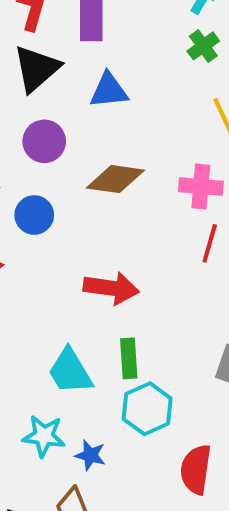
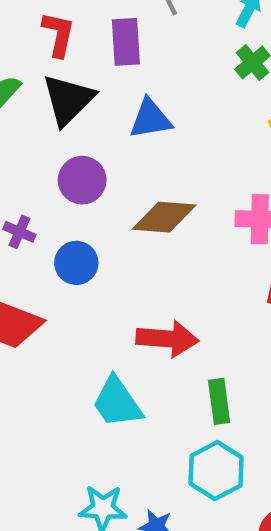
green rectangle: (129, 358) -> (219, 401), moved
cyan trapezoid: (70, 371) -> (117, 402), moved

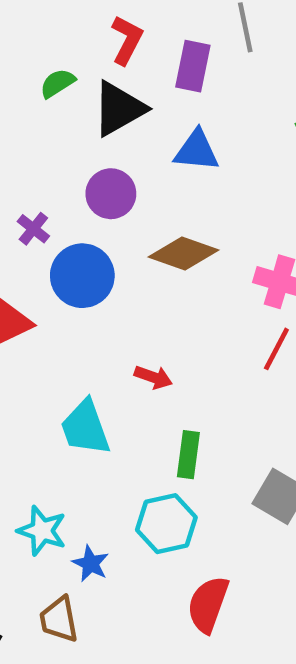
blue circle: (76, 263) -> (82, 276), size x1.4
red arrow: (167, 339) -> (153, 377), size x0.6

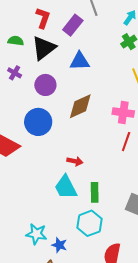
purple rectangle: (193, 66) -> (73, 25), turned 35
green semicircle: (57, 83) -> (16, 41), turned 49
purple cross: (33, 229) -> (15, 73), moved
brown diamond: (184, 254) -> (80, 106), turned -36
cyan trapezoid: (85, 428) -> (66, 187), moved

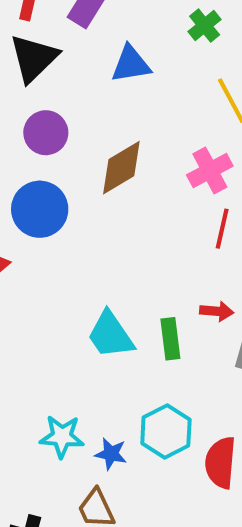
blue triangle: (80, 61) -> (131, 64), moved
pink cross: (123, 113) -> (210, 171), turned -30
red arrow: (75, 161) -> (217, 311), moved
cyan hexagon: (89, 223) -> (166, 431), moved

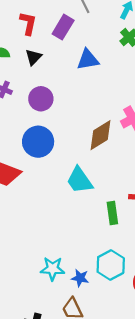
black triangle: (34, 58) -> (33, 57), size x0.6
brown diamond: (121, 168) -> (101, 135), moved
cyan trapezoid: (111, 335) -> (80, 180), moved

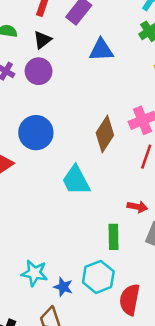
purple circle: (41, 99) -> (39, 71), moved
brown diamond: (101, 135) -> (105, 134), turned -32
green rectangle: (112, 213) -> (113, 237), moved

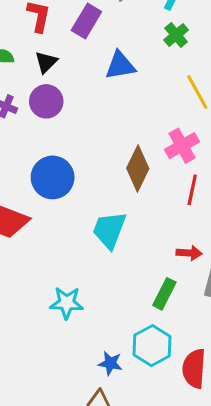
cyan trapezoid: (76, 180) -> (109, 230), turned 56
green rectangle: (113, 237) -> (164, 294), turned 35
cyan star: (34, 273) -> (67, 303), moved

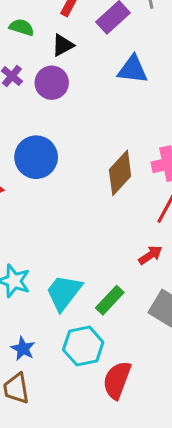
cyan trapezoid: (109, 230) -> (64, 292), moved
red arrow: (189, 253) -> (150, 255), moved, turned -55
blue star: (110, 363) -> (23, 349), moved

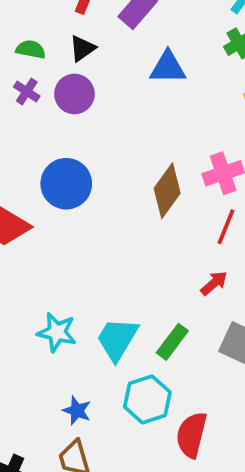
green semicircle: (22, 27) -> (31, 49), moved

